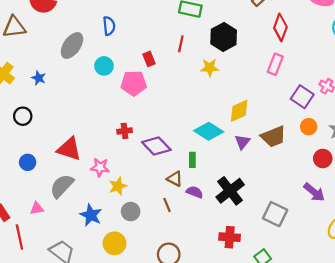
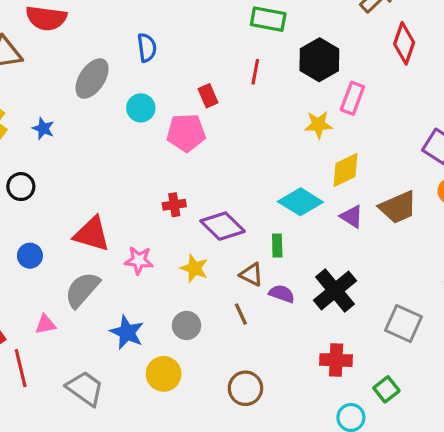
pink rectangle: (275, 64) -> (352, 98), moved
yellow star: (210, 68) -> (318, 125), moved
purple triangle: (242, 142) -> (352, 217), turned -35
yellow star: (118, 186) -> (194, 268), moved, turned -30

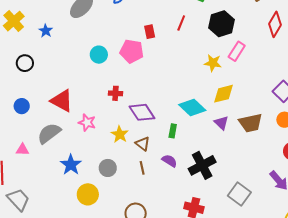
cyan circle: (141, 108) -> (99, 55), moved
brown triangle: (251, 275) -> (143, 144), moved
gray trapezoid: (85, 388) -> (18, 200), moved

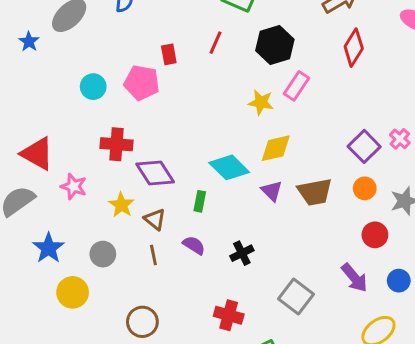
blue star: (46, 31) -> (29, 42), moved
red cross: (115, 93) -> (117, 144), size x1.5
black cross: (202, 165) -> (242, 253), size x0.6

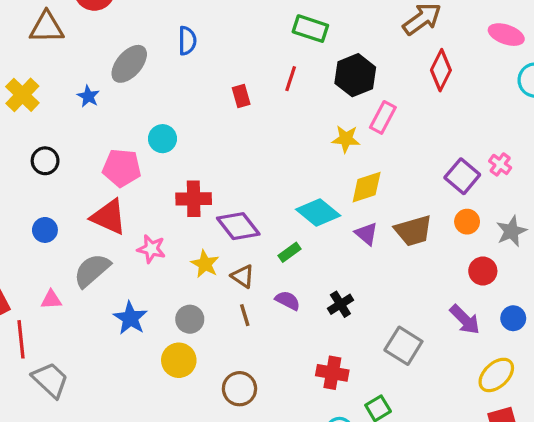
pink pentagon: (142, 83) -> (122, 168), moved
green rectangle: (200, 201) -> (289, 252), turned 48
yellow circle: (73, 292) -> (179, 360), moved

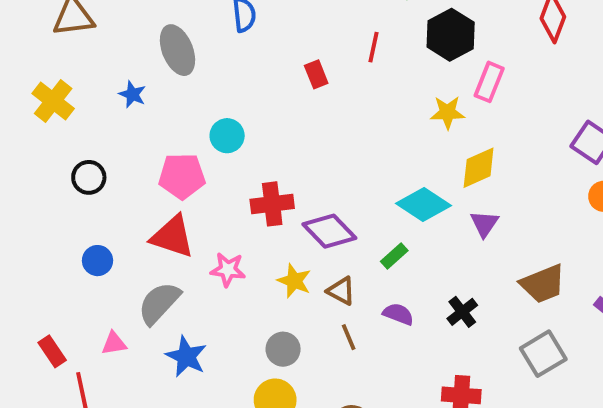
gray ellipse: (129, 64) -> (177, 50), turned -57
brown trapezoid: (413, 231) -> (543, 284), moved
purple triangle: (366, 234) -> (484, 224), turned 30
blue star: (130, 318) -> (186, 356), moved
gray square: (403, 346) -> (543, 354), turned 33

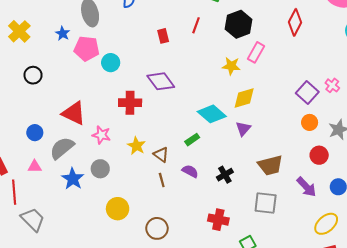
pink pentagon: (182, 176) -> (87, 49), moved
purple diamond: (329, 231) -> (161, 81), moved
blue circle: (98, 261) -> (35, 133), moved
gray circle: (283, 349) -> (100, 169), moved
gray square: (543, 354) -> (266, 203), turned 30

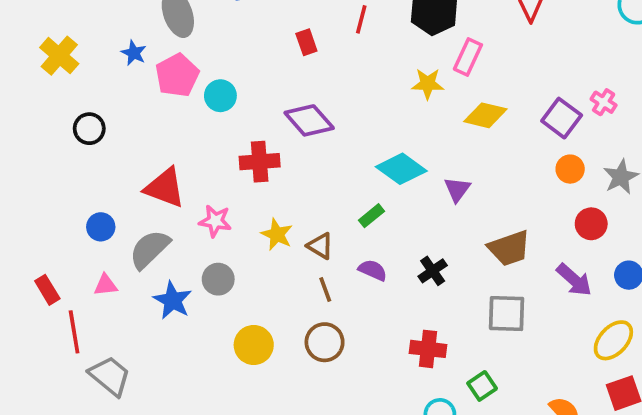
pink pentagon: (87, 49) -> (177, 75), turned -30
yellow diamond: (244, 98) -> (485, 115), moved, turned 35
brown circle: (157, 228) -> (325, 342), moved

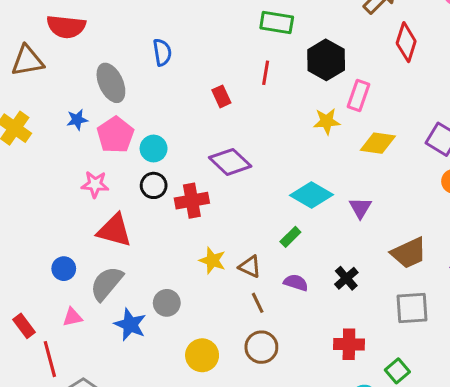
blue star: (134, 53) -> (77, 120), turned -30
black circle: (89, 129) -> (154, 185), moved
pink star: (215, 221) -> (95, 184), moved

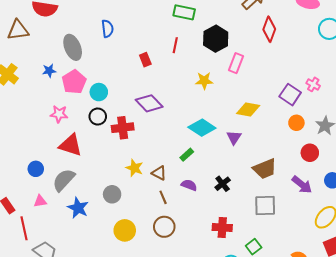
yellow star: (327, 121) -> (204, 81), moved
yellow diamond: (378, 143) -> (248, 109), moved
gray circle: (167, 303) -> (112, 194), moved

